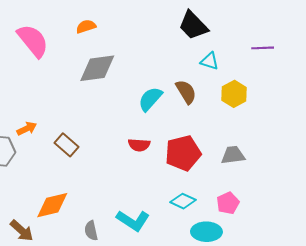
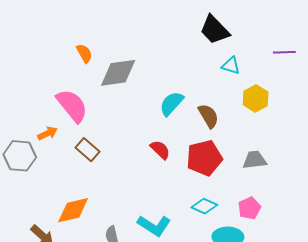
orange semicircle: (86, 26) -> (84, 53), moved, turned 78
pink semicircle: (33, 41) -> (72, 106), moved
brown semicircle: (186, 92) -> (208, 116), moved
red semicircle: (139, 145) -> (160, 150), turned -140

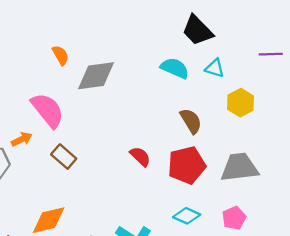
cyan semicircle: (172, 104) -> (175, 68), moved, turned 72
gray trapezoid: (255, 160) -> (239, 167), size x1.5

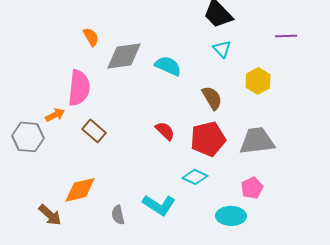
cyan semicircle: (175, 68) -> (168, 66), moved
cyan triangle: (215, 68) -> (222, 49), moved, turned 30
pink semicircle: (48, 110) -> (79, 88), turned 45
cyan diamond: (187, 216) -> (195, 177), moved

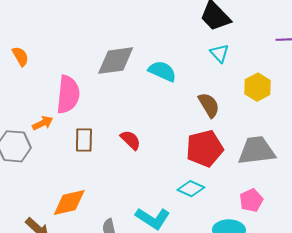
orange semicircle: (91, 37) -> (20, 56), moved
brown rectangle: (94, 131) -> (84, 140), turned 50
red semicircle: (165, 131) -> (131, 140), moved

